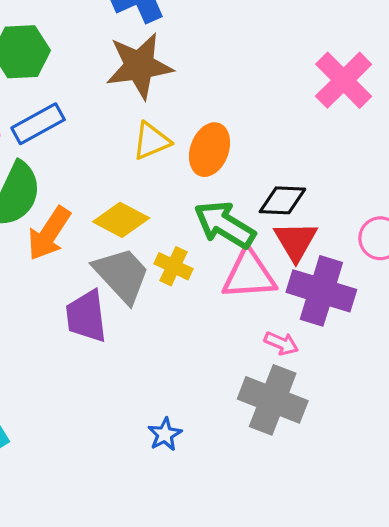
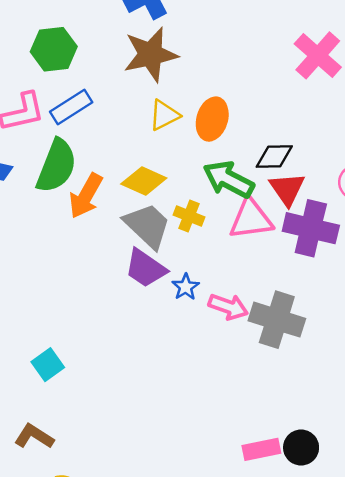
purple trapezoid: (86, 316) -> (146, 268), moved, turned -45
pink arrow: (281, 343) -> (228, 307), moved, size x1.4
blue star: (165, 434) -> (186, 287), moved

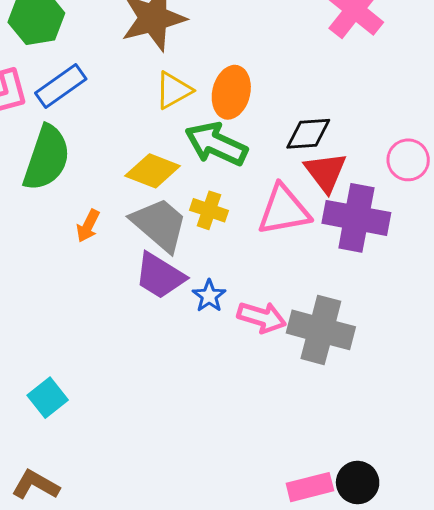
green arrow: (229, 179) -> (216, 144), moved
orange arrow: (86, 196) -> (88, 226), moved, size x0.6

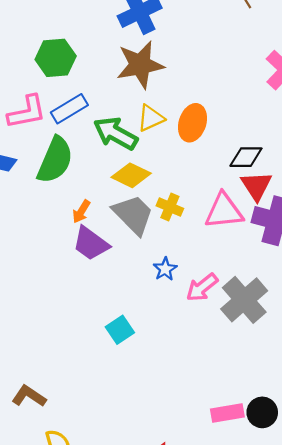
green arrow: (216, 144) -> (116, 133), moved
purple trapezoid: (160, 276) -> (91, 244), moved
pink arrow: (262, 317) -> (202, 287), turned 120
gray cross: (321, 330) -> (244, 300), turned 30
cyan square: (48, 398) -> (120, 330), moved

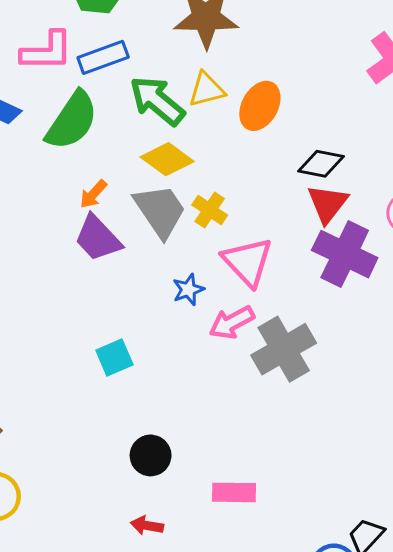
pink triangle: (224, 211) -> (248, 262), moved, turned 42
black circle: (262, 412) -> (151, 455), moved

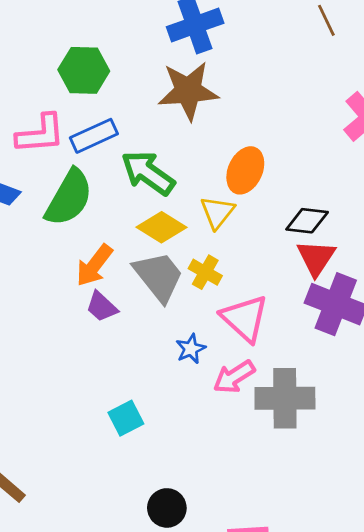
yellow triangle: (207, 90) -> (217, 212), moved, turned -33
orange arrow: (93, 194) -> (94, 265), size x1.5
purple trapezoid: (98, 238) -> (102, 307), size x0.7
gray cross: (284, 349) -> (285, 398), turned 34

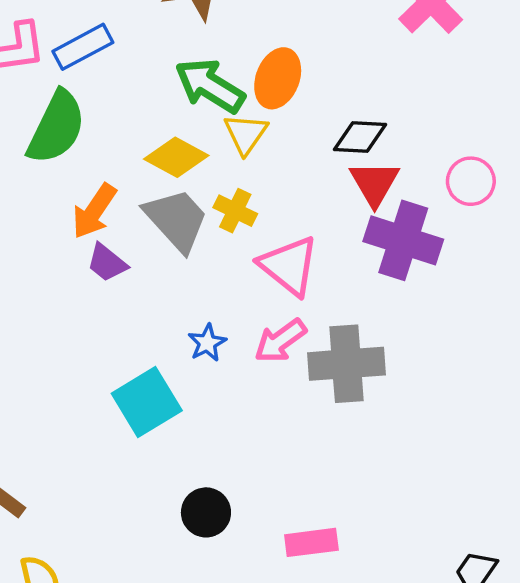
green arrow: (148, 173) -> (210, 86), moved
blue star: (191, 349) -> (207, 343), moved
cyan square: (126, 418) -> (147, 402), size x1.5

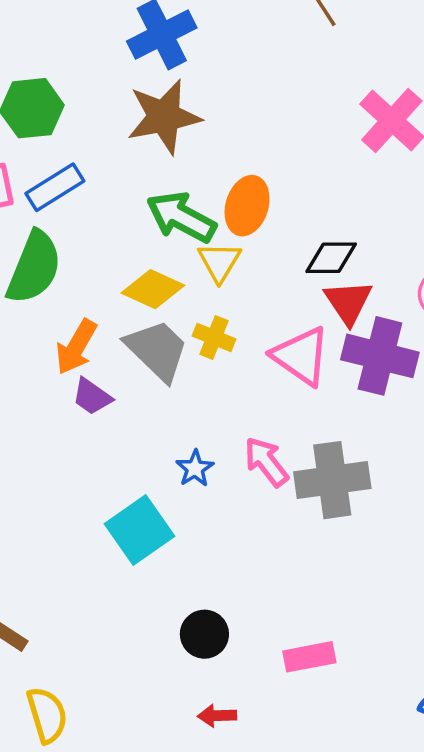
pink triangle: (289, 266) -> (301, 356), moved
pink arrow: (280, 341) -> (266, 462), turned 92

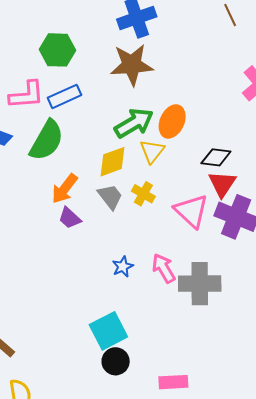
green arrow: (181, 217) -> (134, 123), turned 114
yellow diamond: (153, 289) -> (112, 162), turned -52
gray trapezoid: (157, 350) -> (110, 197), size x0.7
cyan square: (140, 530) -> (108, 331), moved

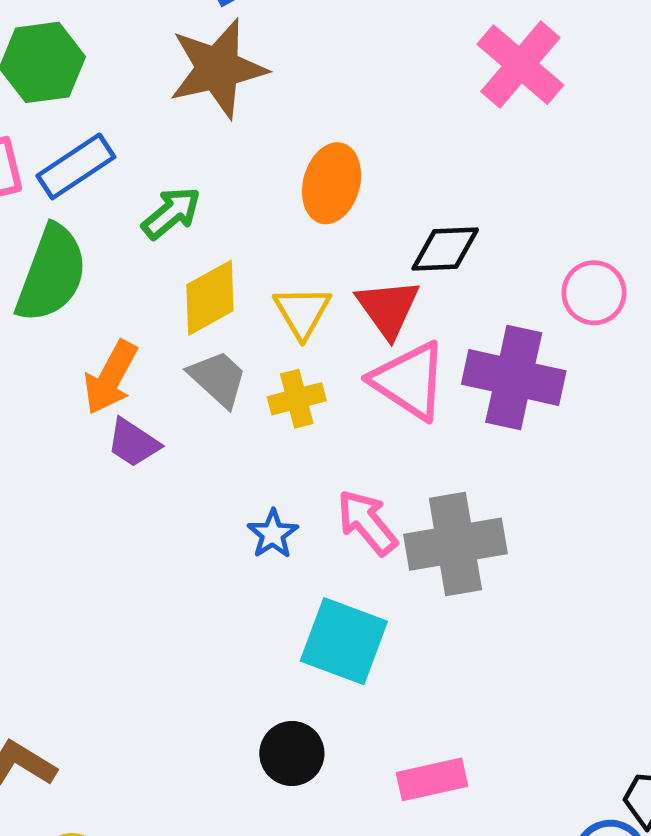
green arrow: (134, 123) -> (171, 213), moved, size x0.7
yellow triangle: (152, 151) -> (302, 312), moved
red triangle: (222, 184) -> (388, 308), moved
yellow cross: (143, 194) -> (297, 399), moved, turned -35
cyan square: (108, 331) -> (344, 641), moved, turned -33

